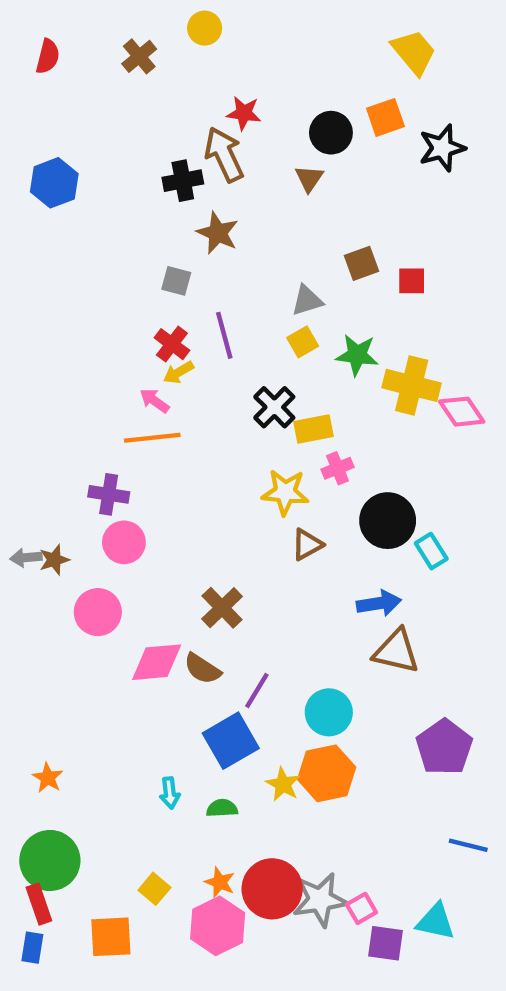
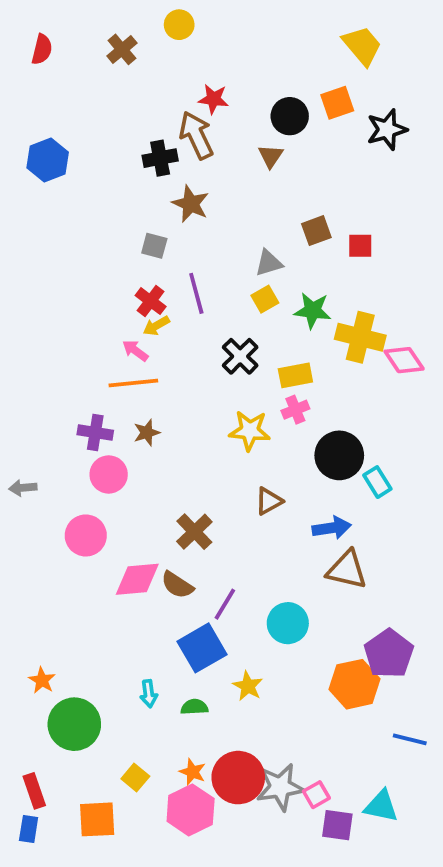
yellow rectangle: (314, 429) -> (295, 375), moved
brown triangle: (307, 545) -> (269, 501), moved
brown star: (54, 560) -> (147, 433), moved
orange hexagon: (327, 773) -> (355, 684), moved
green circle: (50, 860) -> (74, 724), moved

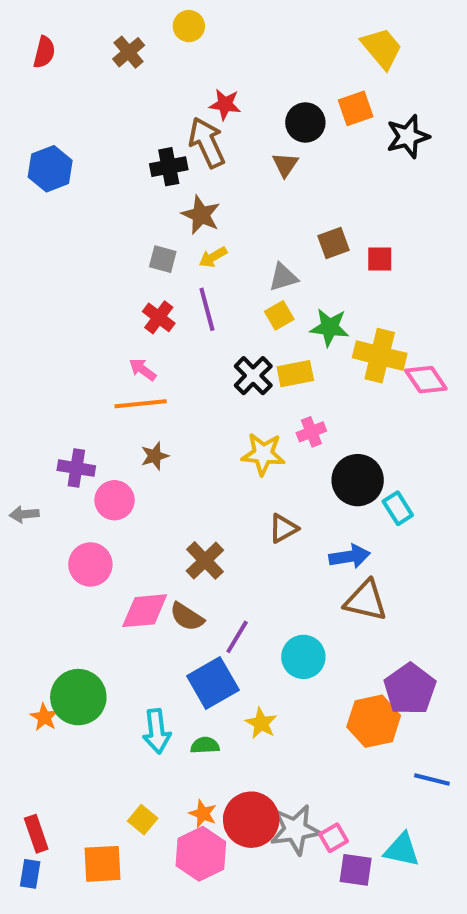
yellow arrow: (156, 326) -> (213, 257), moved
yellow rectangle: (295, 375) -> (295, 374), moved
purple cross: (95, 433) -> (76, 468), moved
cyan arrow: (149, 694) -> (157, 731), size x1.5
green circle: (74, 724) -> (78, 697), moved

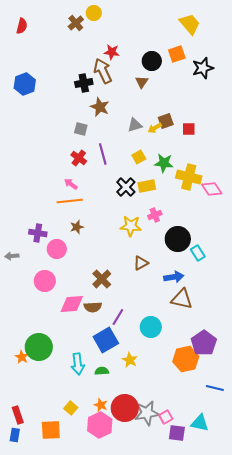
brown cross: (129, 52) -> (76, 23), moved
yellow arrow: (213, 257) -> (155, 128), moved
gray triangle: (283, 277) -> (135, 125), moved
brown semicircle: (187, 617) -> (93, 307), turned -36

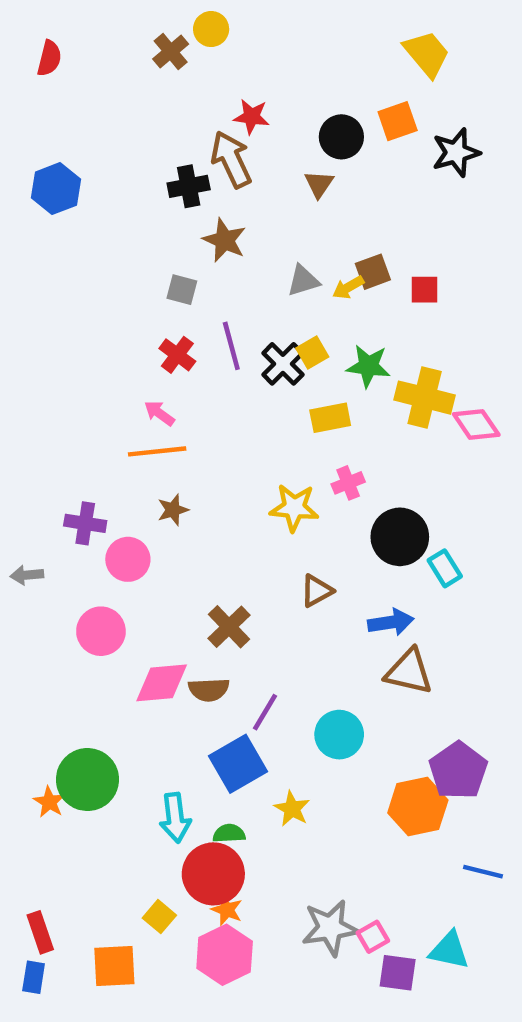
black cross: (126, 187) -> (283, 364), moved
red circle: (125, 408) -> (213, 874), moved

